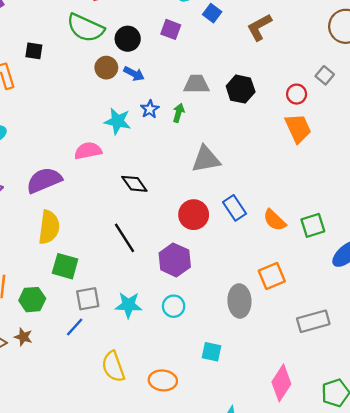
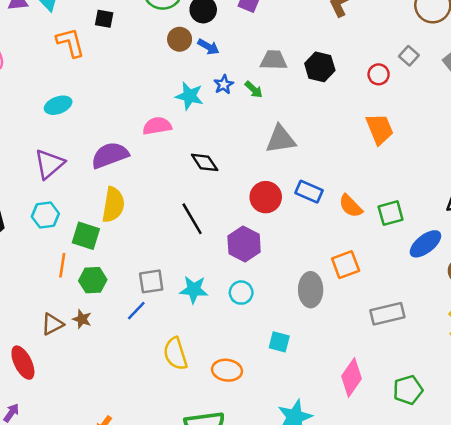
green arrow: (178, 113) -> (254, 90), turned 114
orange trapezoid: (298, 128) -> (380, 129), moved
blue rectangle: (235, 208) -> (309, 192), turned -35
green square: (65, 266) -> (86, 236), moved

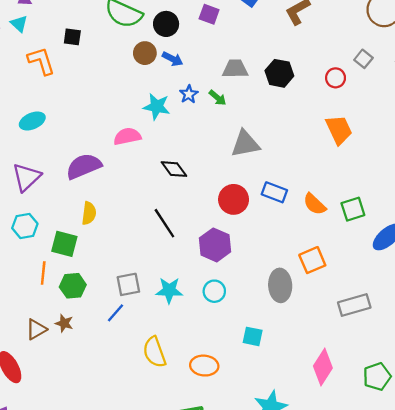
yellow semicircle: (113, 205) -> (89, 213), size x0.7

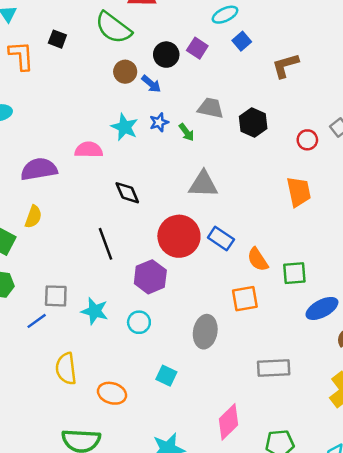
black circle: (166, 24) -> (166, 55), moved
red circle: (234, 199) -> (179, 236), size x1.4
orange square: (312, 260) -> (245, 299), moved

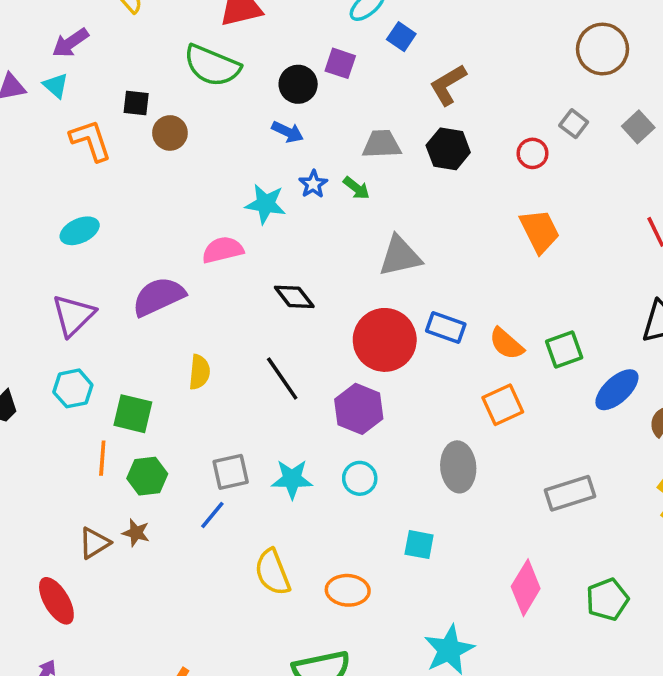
brown L-shape: (285, 66) -> (448, 85), moved
brown circle: (125, 72) -> (170, 133), moved
yellow semicircle: (33, 217) -> (199, 372), moved

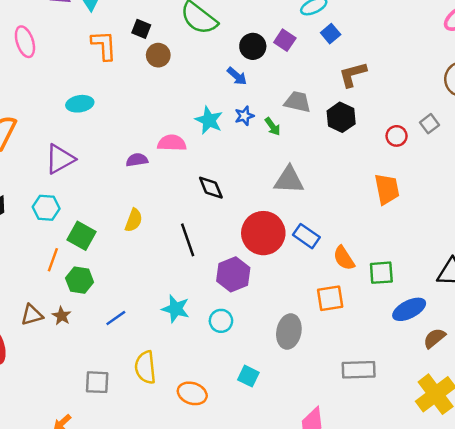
purple semicircle: (159, 297) -> (137, 160), moved, size x0.6
gray square: (231, 472) -> (97, 382), moved

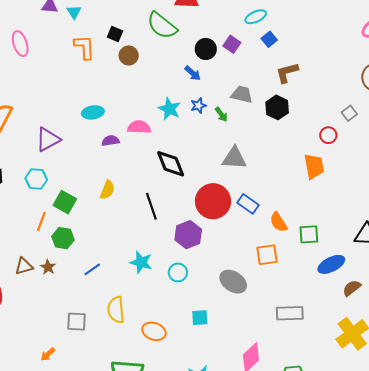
cyan ellipse: (80, 104) -> (93, 112), moved
red circle: (397, 136) -> (328, 135), moved
black diamond: (211, 188) -> (171, 164), size x1.4
gray ellipse: (289, 332) -> (233, 282), turned -68
cyan square: (248, 376) -> (200, 318), turned -30

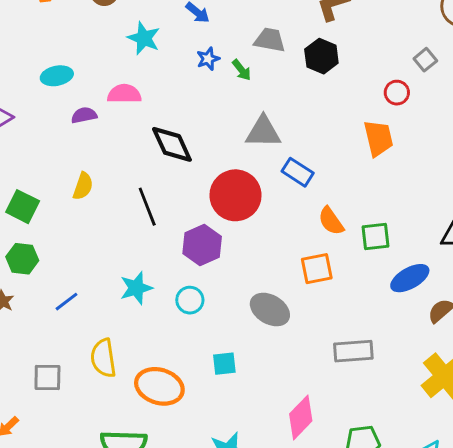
cyan star: (169, 109) -> (144, 38), moved
blue rectangle: (248, 204) -> (298, 172), moved
cyan star: (141, 262) -> (136, 288), turned -30
orange ellipse: (154, 331) -> (159, 386), size x1.4

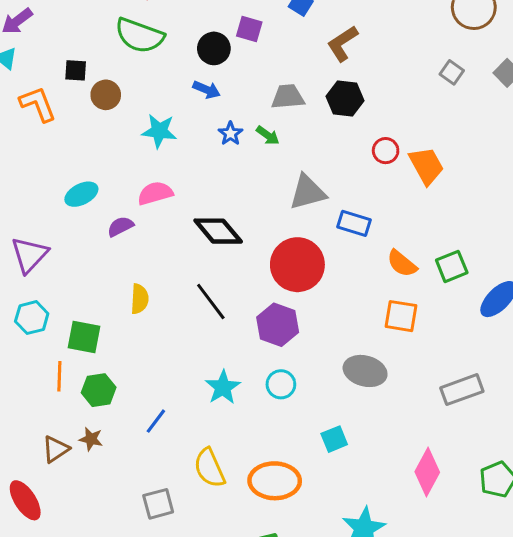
red circle: (397, 93) -> (386, 151), moved
orange square: (317, 269) -> (401, 316), turned 36

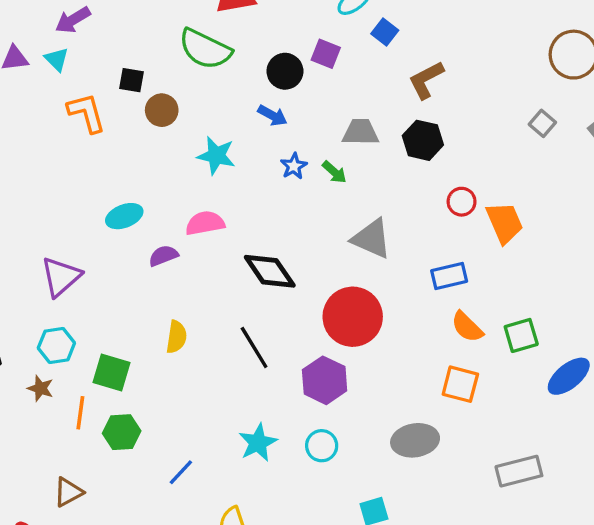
gray triangle: (307, 192) -> (372, 239), turned 33
blue rectangle: (354, 223) -> (449, 276), moved, turned -36
gray ellipse: (365, 371) -> (415, 440), turned -30
brown star: (91, 439) -> (40, 388), moved

